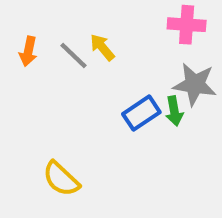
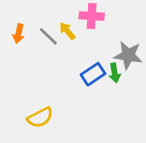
pink cross: (187, 25) -> (92, 16), moved
yellow semicircle: (61, 179) -> (40, 118), turned -70

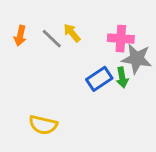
pink cross: (92, 16) -> (121, 39), moved
yellow semicircle: (40, 118) -> (43, 125), turned 40

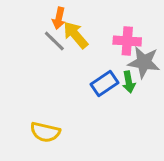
yellow arrow: (72, 33) -> (76, 35), size x1.4
orange arrow: (20, 36) -> (59, 18), moved

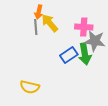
gray line: (54, 41) -> (36, 27), turned 42
green arrow: (129, 82) -> (85, 54), size x1.5

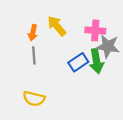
orange arrow: (39, 12) -> (33, 33), moved
gray line: (36, 27) -> (34, 55), moved

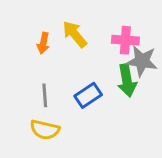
gray line: (34, 55) -> (45, 95), moved
blue rectangle: (78, 62) -> (88, 95), moved

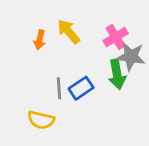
pink cross: (125, 40) -> (116, 37), turned -35
gray line: (45, 95) -> (59, 88), moved

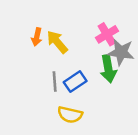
yellow arrow: (69, 32) -> (57, 42), moved
yellow semicircle: (41, 120) -> (70, 115), moved

